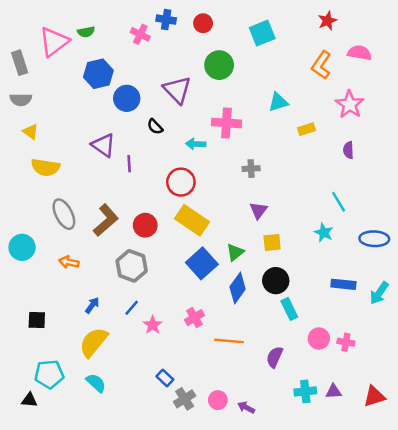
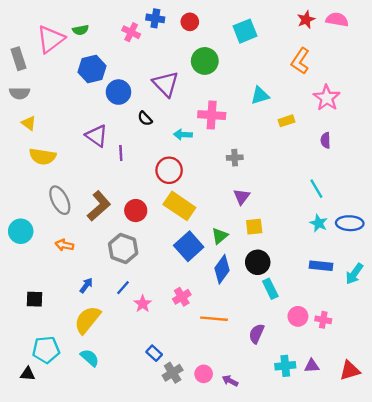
pink semicircle: (359, 53) -> (337, 20), moved
cyan star: (324, 233) -> (319, 223), moved

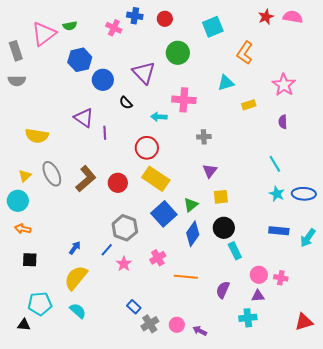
orange L-shape: (300, 61) -> (245, 53), moved
yellow triangle: (29, 123) -> (25, 176), moved, turned 40
orange arrow: (64, 245) -> (23, 229), moved
gray hexagon: (123, 248) -> (125, 228), moved
purple triangle: (312, 366) -> (258, 296), moved

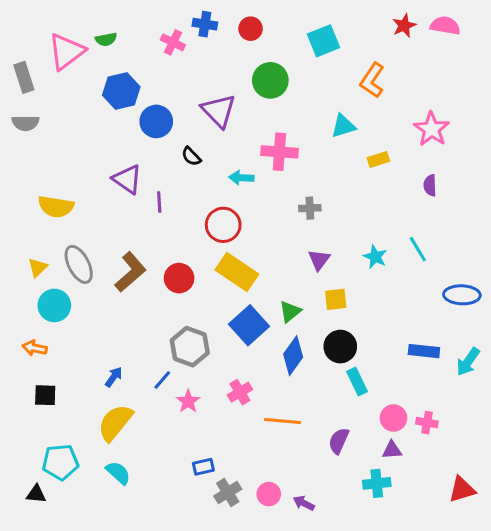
cyan star: (277, 194) -> (375, 257), moved
cyan circle: (18, 201) -> (54, 305), moved
blue rectangle: (134, 307) -> (203, 467), turned -56

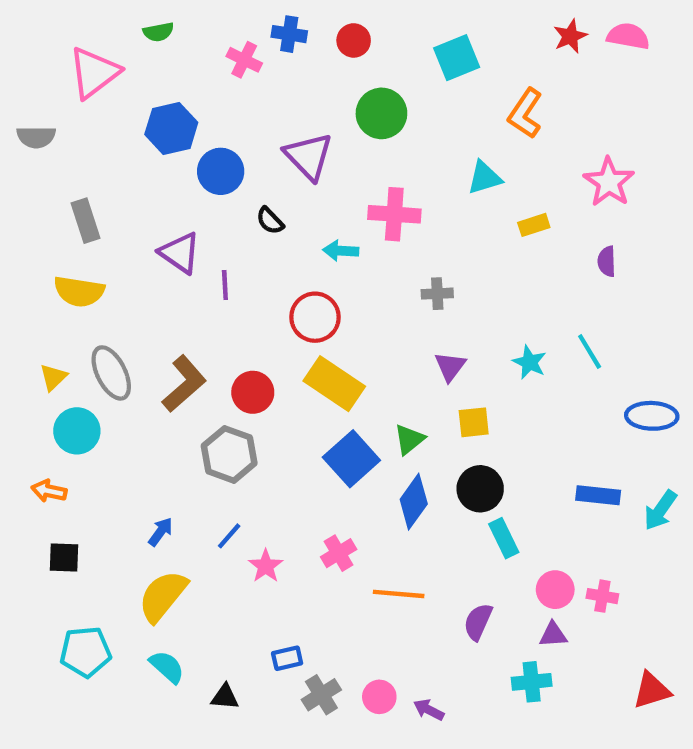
green semicircle: (106, 39) -> (158, 32), moved
gray rectangle: (24, 77) -> (85, 221), moved
gray semicircle: (25, 123) -> (36, 137), moved
gray hexagon: (190, 347) -> (229, 454), moved
black triangle: (36, 494) -> (225, 697), moved

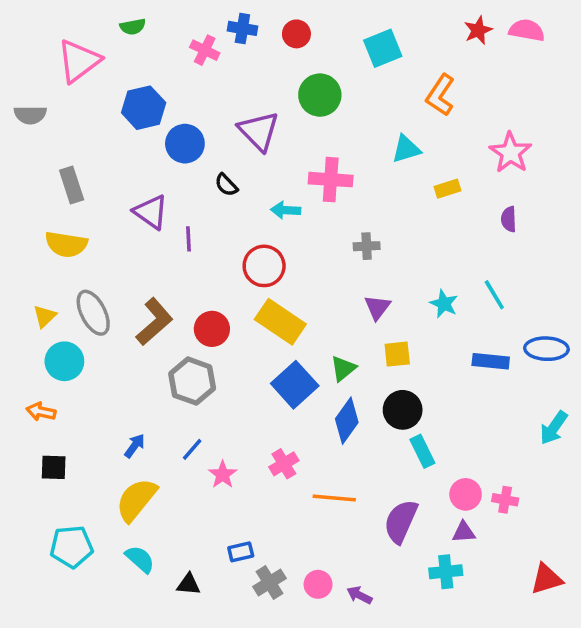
blue rectangle: (598, 495) -> (491, 361), moved
purple semicircle: (478, 622) -> (401, 521), size x1.4

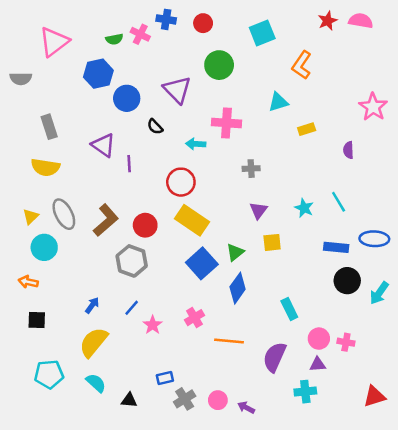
green semicircle: (133, 27) -> (114, 39), moved
pink star: (511, 153) -> (373, 107), moved
black circle: (403, 410) -> (347, 281), moved

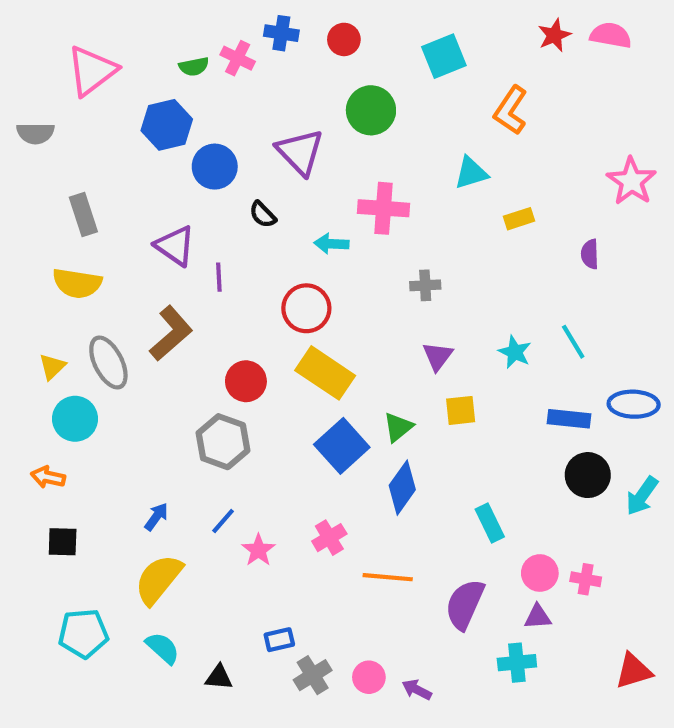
brown L-shape: (106, 220) -> (171, 333), moved

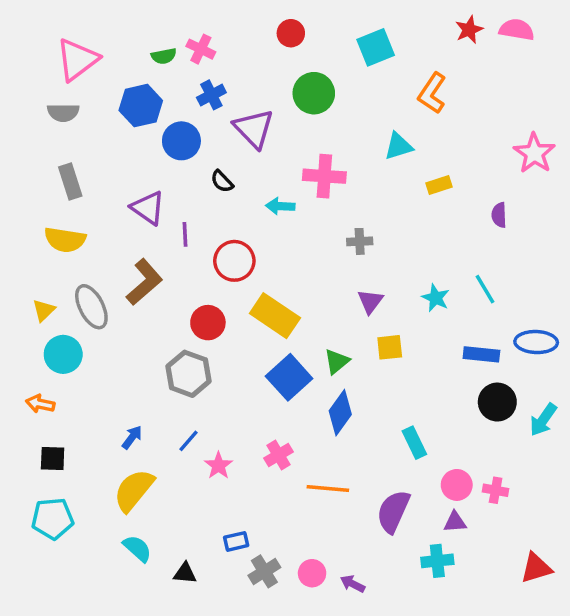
blue cross: (281, 33) -> (211, 95), moved, turned -36
gray semicircle: (35, 133) -> (63, 113), moved
red circle: (306, 308) -> (234, 261), moved
cyan pentagon: (83, 633) -> (53, 518), moved

